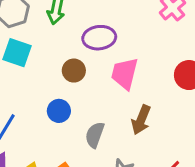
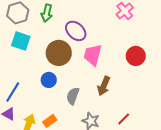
purple ellipse: (99, 38) -> (76, 31), turned 50
brown circle: (74, 71) -> (59, 53), size x1.6

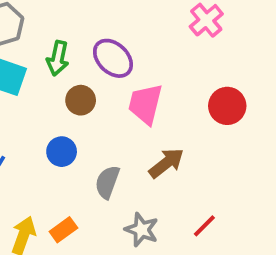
green arrow: (47, 13) -> (58, 58), moved
brown circle: (59, 53) -> (81, 100), size x0.6
brown arrow: (104, 86) -> (166, 163), turned -150

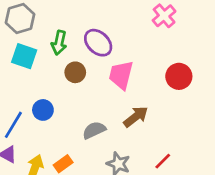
blue circle: (62, 152) -> (43, 110), moved
gray semicircle: (107, 182) -> (94, 130), turned 45

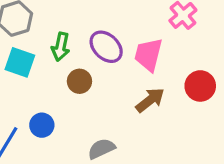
pink trapezoid: (121, 75) -> (148, 55), moved
brown arrow: (136, 117) -> (150, 100), moved

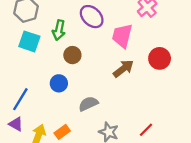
purple ellipse: (106, 47) -> (92, 17), moved
blue circle: (42, 125) -> (59, 83), moved

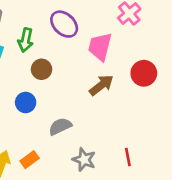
red line: (146, 130) -> (128, 157), turned -56

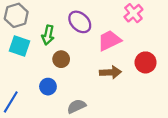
pink trapezoid: (100, 47) -> (109, 41), turned 50
brown arrow: (101, 85) -> (110, 72), turned 35

